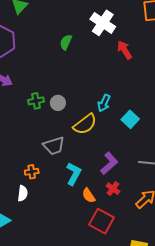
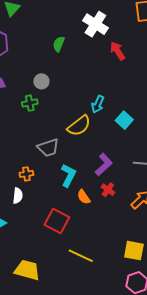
gray circle: (58, 103) -> (41, 81), moved
red square: (101, 221) -> (57, 221), moved

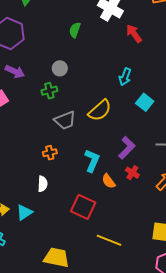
cyan arrow: (98, 104) -> (125, 77), moved
gray trapezoid: (48, 148) -> (65, 120), moved
orange cross: (26, 174) -> (50, 153), moved

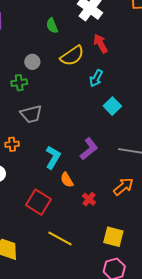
green semicircle: (75, 30) -> (52, 26), turned -49
red arrow: (134, 34) -> (101, 44), moved
yellow semicircle: (100, 110) -> (72, 56), moved
red cross: (132, 173) -> (89, 199), moved

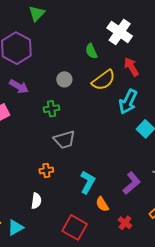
green semicircle: (52, 26) -> (91, 51), moved
gray circle: (32, 62) -> (64, 79), moved
cyan arrow: (96, 78) -> (128, 102), size x1.4
purple L-shape: (89, 149) -> (132, 183), moved

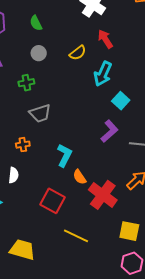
green semicircle: (91, 51) -> (36, 23), moved
yellow semicircle: (103, 80) -> (78, 53), size x0.7
purple L-shape: (132, 183) -> (109, 131), moved
red cross: (125, 223) -> (103, 195), size x2.0

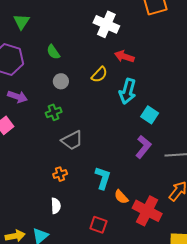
red arrow: (105, 39) -> (124, 56), turned -30
red square: (52, 201) -> (98, 225), size x0.7

